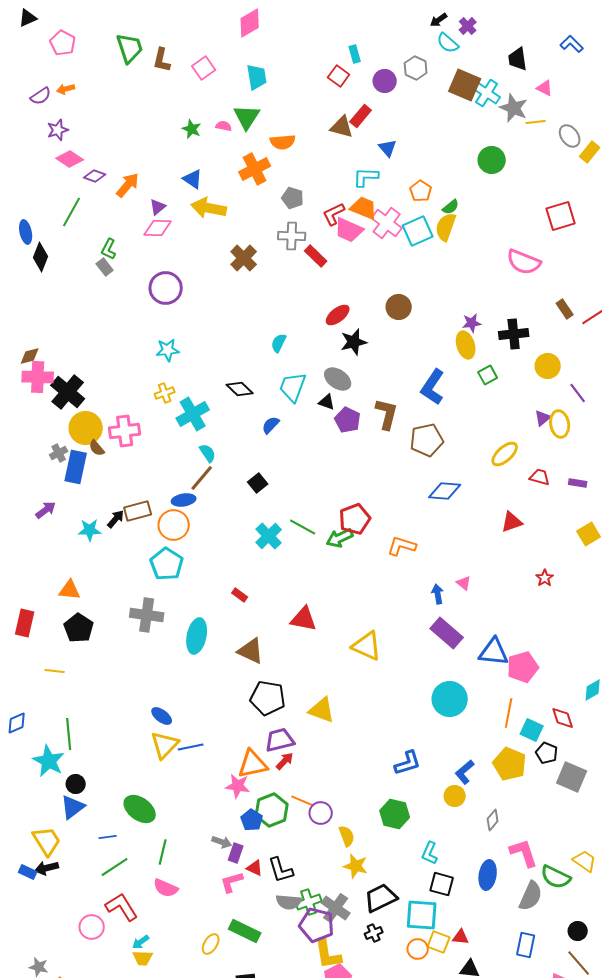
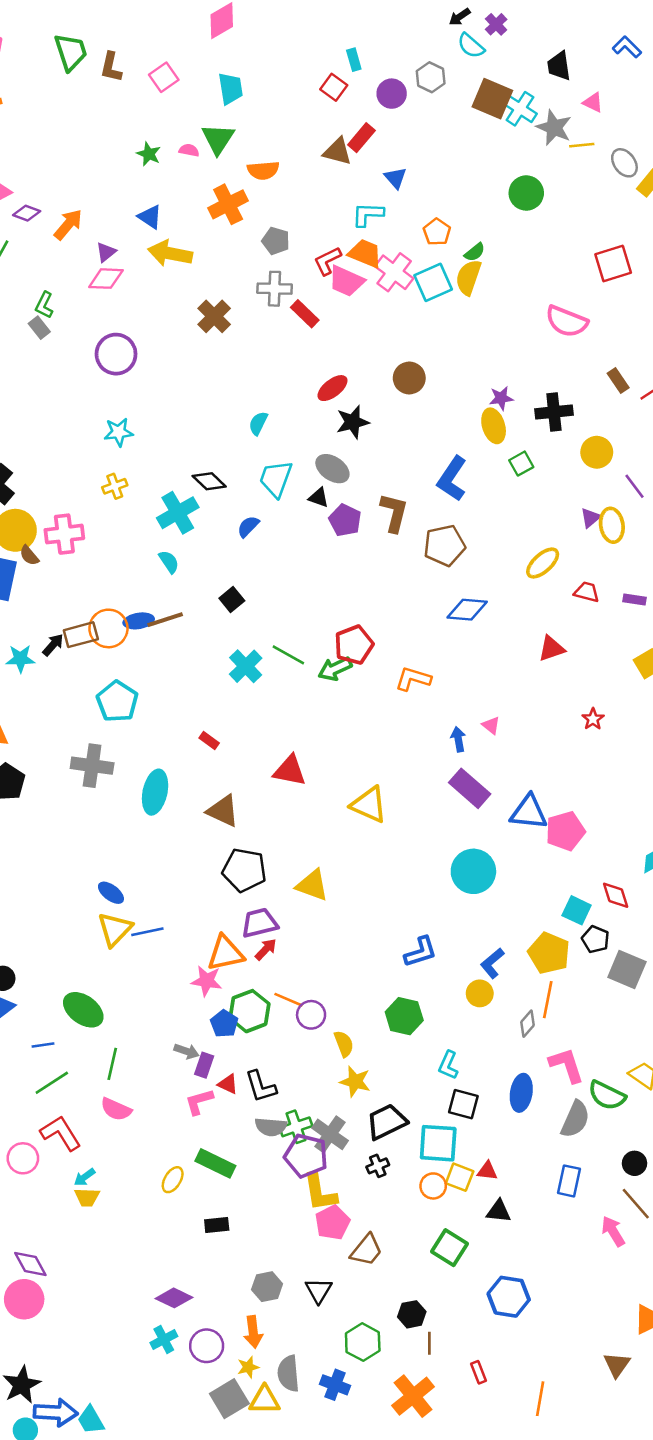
cyan cross: (193, 414) -> (178, 513), moved
brown line: (202, 478) -> (165, 620), moved, turned 32
orange circle: (174, 525) -> (108, 628), moved
orange line: (509, 713) -> (548, 1000), moved

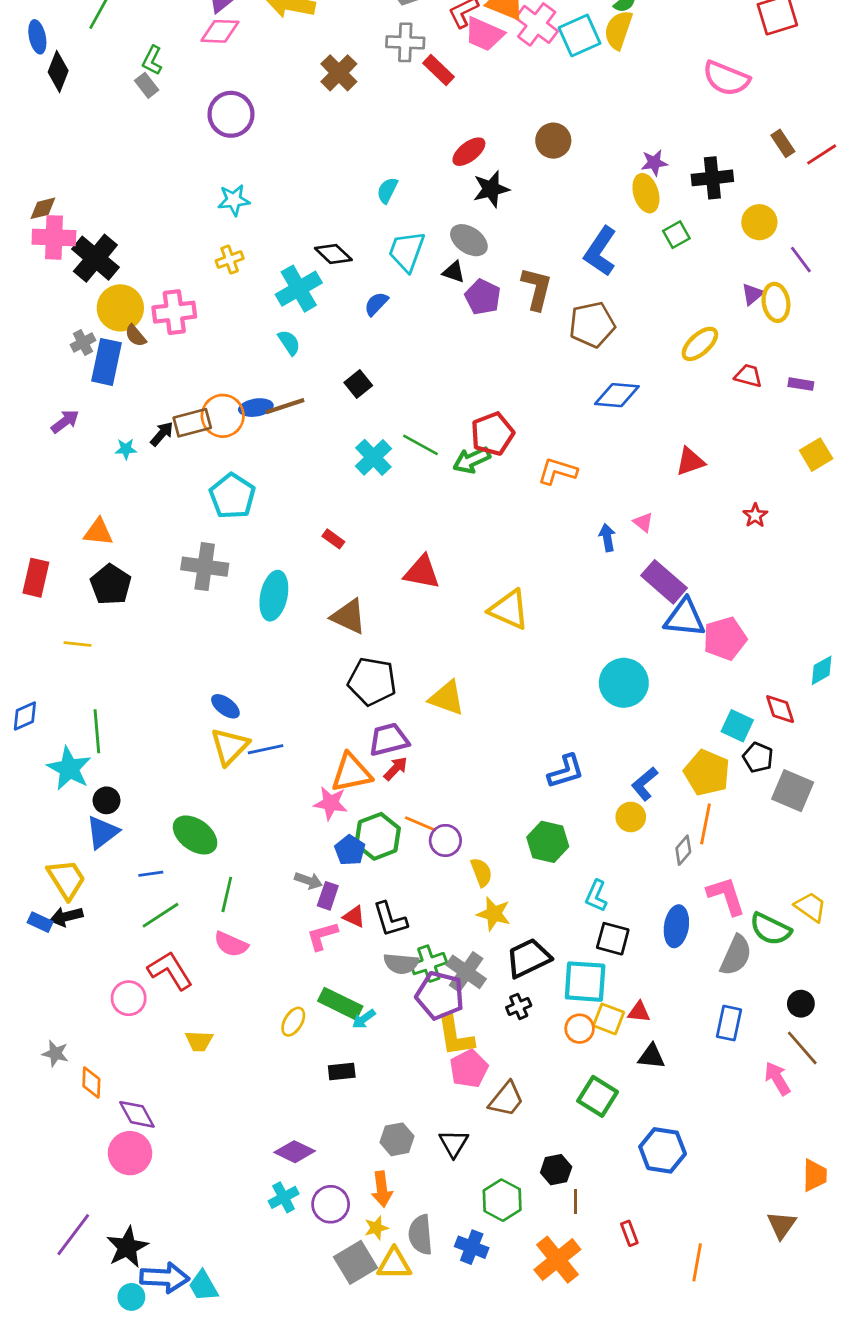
red triangle: (551, 649) -> (690, 461), moved
cyan star: (20, 659) -> (126, 449), size x0.7
purple rectangle: (470, 788) -> (664, 582), moved
cyan arrow: (85, 1177) -> (364, 1019), moved

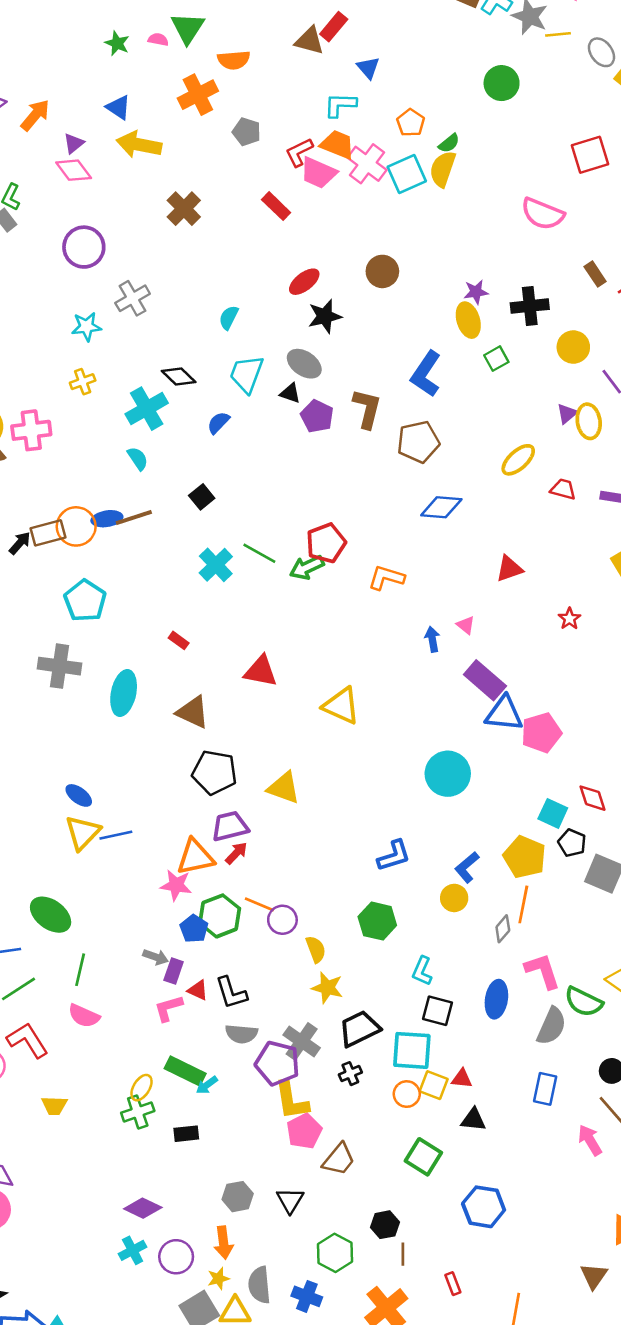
pink diamond: (220, 31) -> (74, 170), turned 51
gray cross: (405, 42) -> (133, 298), moved, turned -32
green cross: (429, 964) -> (138, 1112), moved

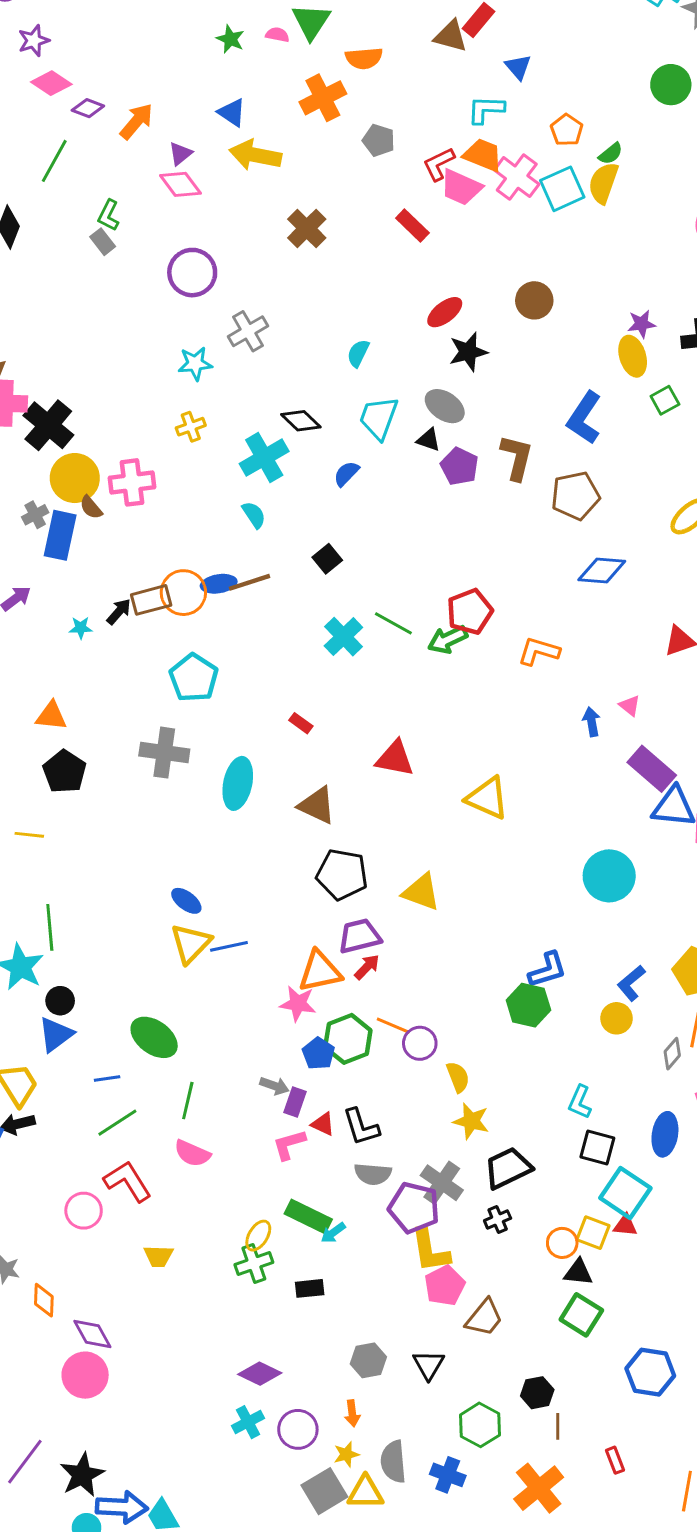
green hexagon: (377, 921) -> (528, 1005), moved
cyan square: (412, 1050) -> (625, 1193), moved, turned 30
black triangle: (473, 1120) -> (578, 1272), moved
orange arrow: (224, 1243) -> (352, 1413), size x0.7

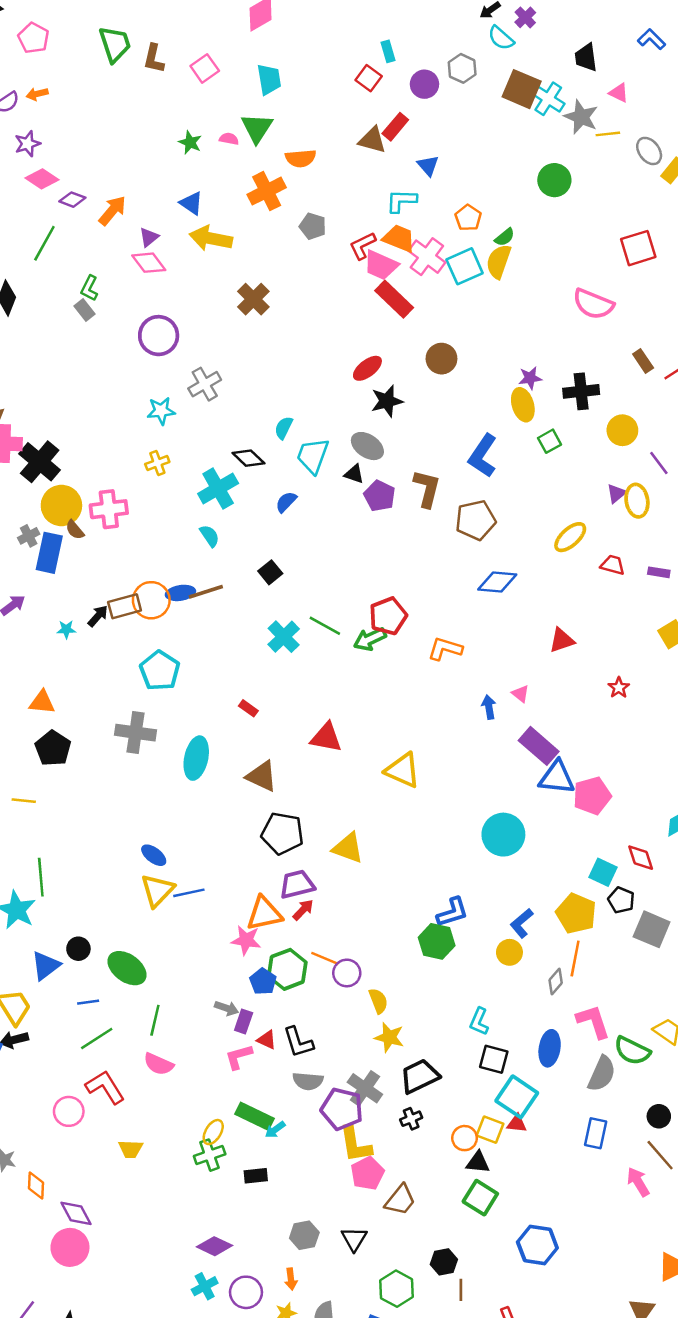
red rectangle: (412, 226) -> (394, 299), moved, size x1.4
cyan semicircle: (358, 353) -> (284, 428), moved
black circle: (60, 1001) -> (78, 949), moved

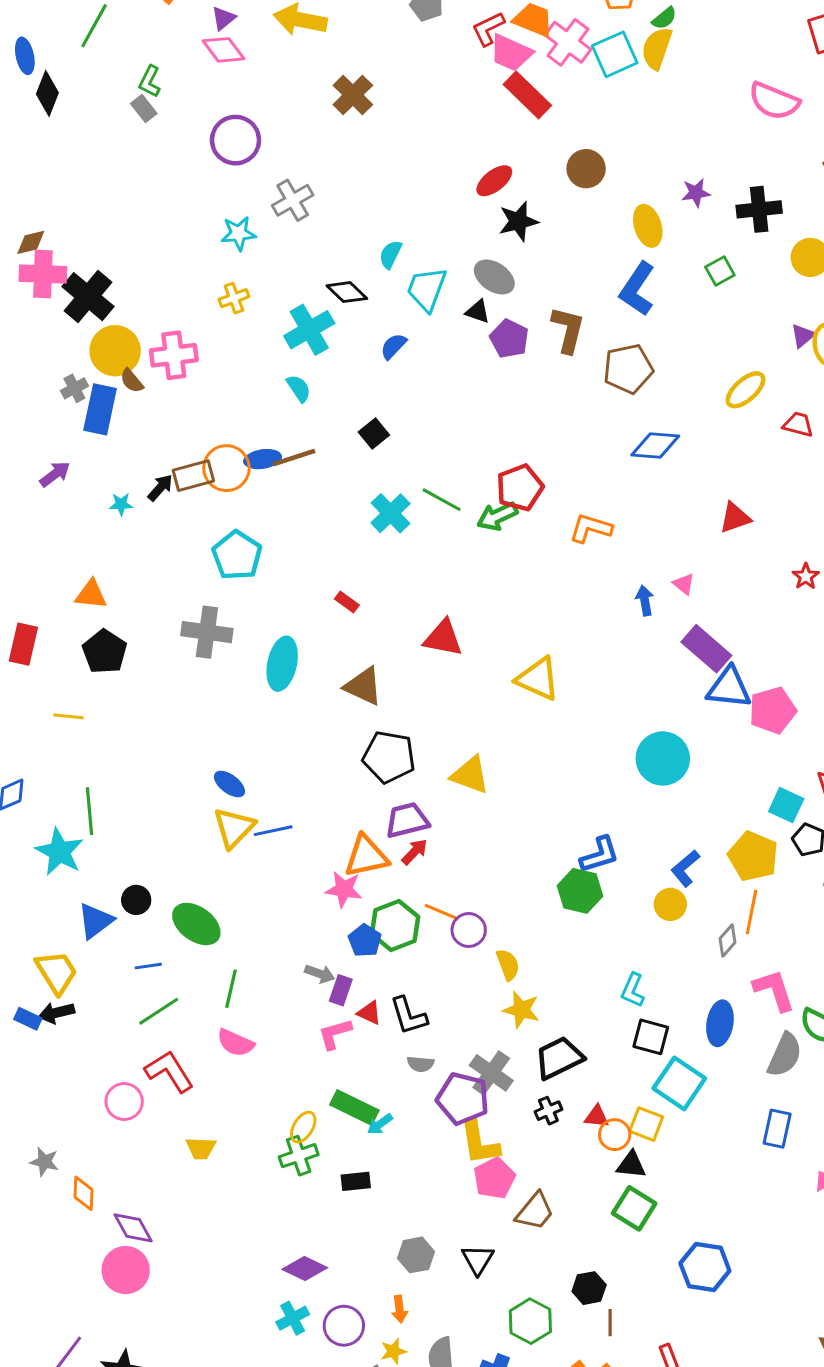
yellow ellipse: (523, 405) -> (648, 226), moved
gray semicircle: (308, 1081) -> (421, 1064), size x0.7
red triangle: (517, 1124) -> (597, 1117), moved

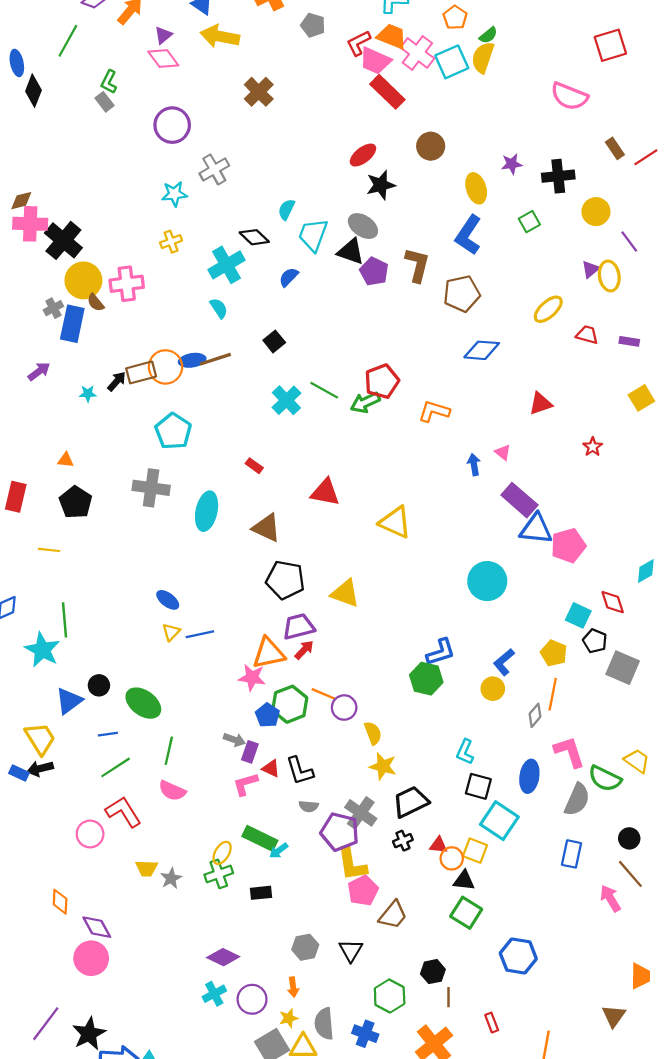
black triangle: (478, 312) -> (351, 252), size x1.5
orange triangle: (91, 594) -> (66, 460), size x0.7
yellow triangle: (234, 828) -> (171, 632), size x0.6
yellow pentagon: (753, 856) -> (554, 653), size x0.7
gray star: (44, 1162) -> (171, 878), moved, turned 30

